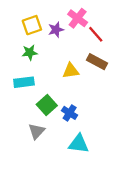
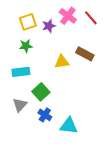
red line: (96, 34) -> (91, 18), moved
blue cross: (70, 113) -> (45, 115), moved
gray triangle: (37, 131) -> (20, 105), moved

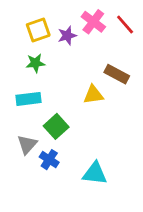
yellow triangle: (62, 62) -> (93, 95), moved
blue cross: (45, 115) -> (49, 160), moved

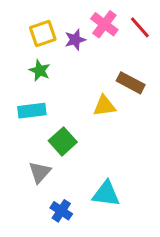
green star: (35, 63) -> (40, 70), turned 30
gray triangle: (27, 144) -> (40, 172), moved
blue cross: (49, 160) -> (61, 211), moved

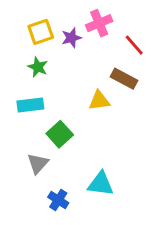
pink cross: (104, 24) -> (99, 23), turned 30
red line: (140, 27) -> (134, 45), moved

